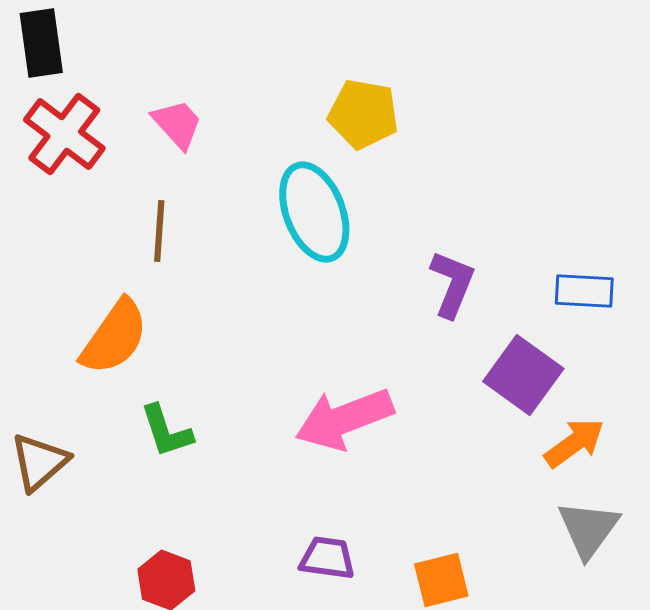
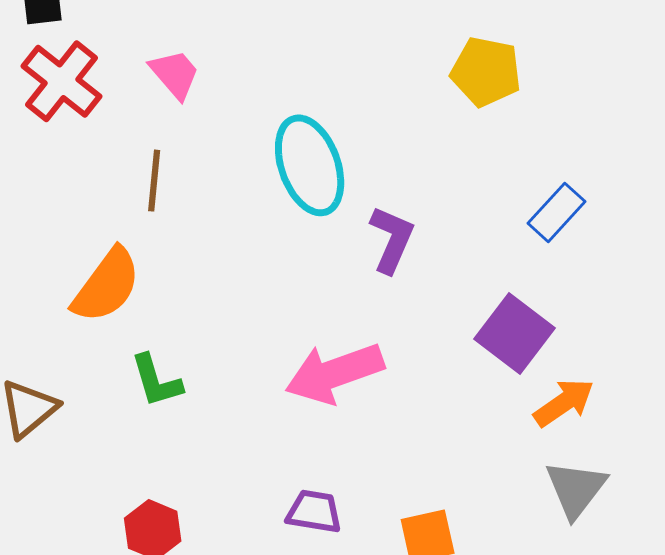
yellow pentagon: (363, 114) -> (486, 72), moved
purple L-shape: (452, 284) -> (392, 239), moved
blue rectangle: (584, 291) -> (556, 212), moved, turned -52

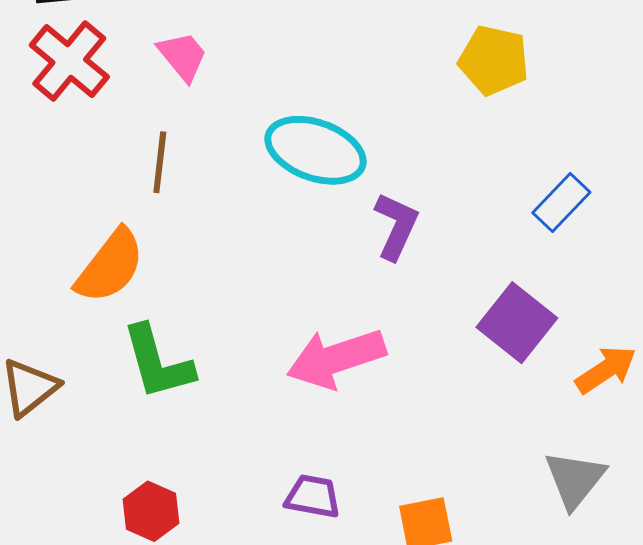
cyan ellipse: (310, 165) -> (316, 150), turned -52
green L-shape: (156, 381) -> (158, 362), size x1.4
orange arrow: (564, 403) -> (606, 370), moved

